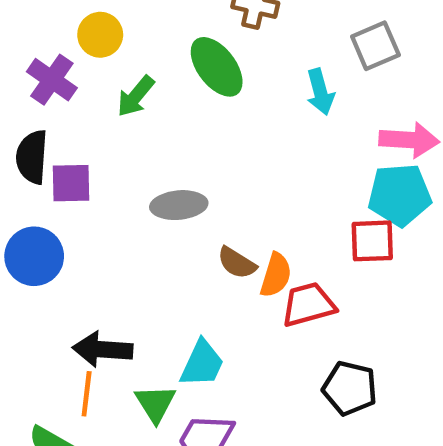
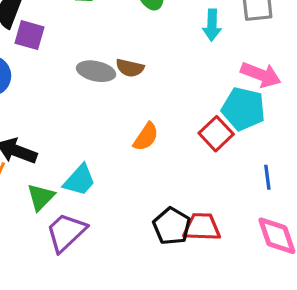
red square: (372, 241) -> (216, 134), turned 32
brown semicircle: (237, 263) -> (130, 68), moved, turned -36
red trapezoid: (308, 305) -> (202, 227), moved

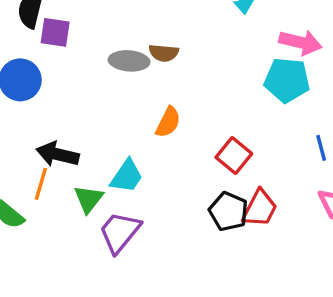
red square: (216, 134) -> (234, 156), moved
orange semicircle: (146, 137) -> (168, 122), moved
red trapezoid: (202, 227) -> (260, 208), turned 123

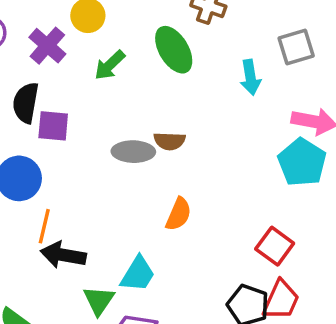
cyan pentagon: (287, 80) -> (302, 162), turned 30
red square: (234, 156) -> (275, 246), moved
orange line: (41, 184) -> (44, 226), moved

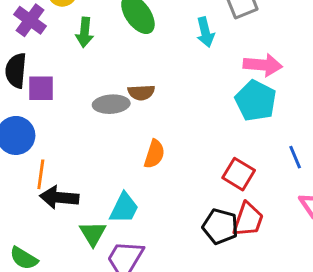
green arrow: (110, 65) -> (85, 32), turned -36

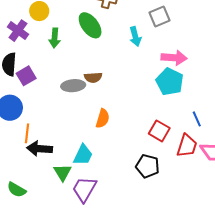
purple square: (41, 88) -> (26, 76), turned -30
red trapezoid: (248, 220) -> (187, 146), moved

